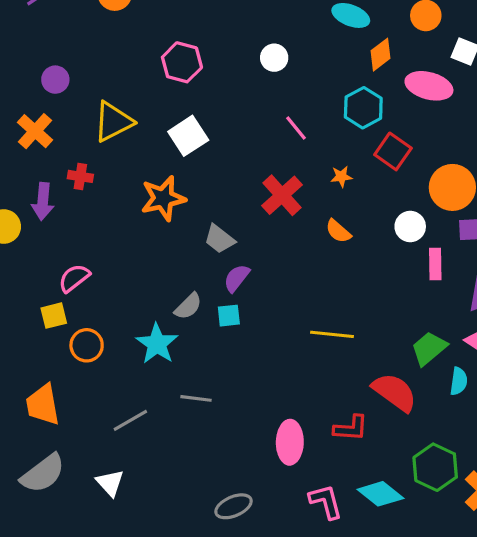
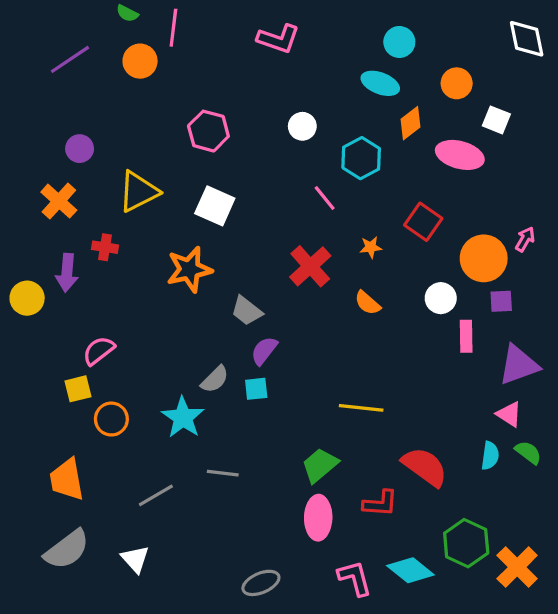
cyan hexagon: (363, 108) -> (361, 158), moved
white square: (188, 136) -> (215, 206), turned -33
green trapezoid: (429, 348) -> (320, 465), moved

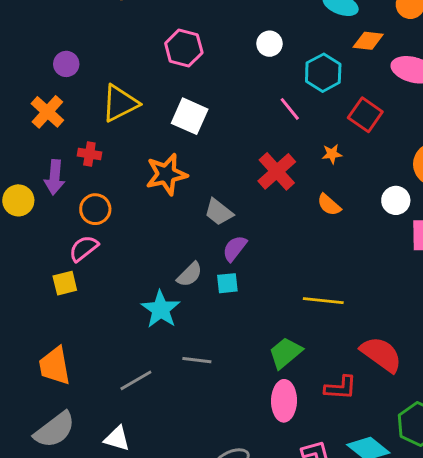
orange diamond: (410, 123) -> (368, 41), turned 44
red square: (423, 222) -> (365, 115), moved
orange circle: (111, 419) -> (95, 209), moved
white triangle: (135, 559) -> (117, 439), turned -32

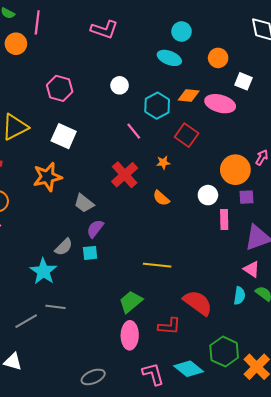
orange diamond: (368, 41) -> (189, 96), moved
gray line: (197, 360) -> (56, 307), moved

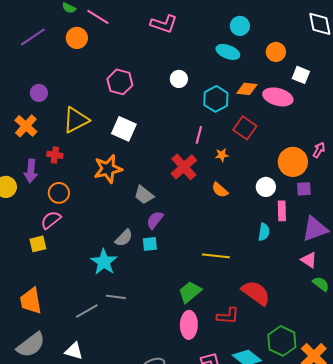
pink line: (37, 22) -> (98, 17), turned -65
pink line: (134, 131) -> (199, 135), moved, turned 54
cyan semicircle: (239, 296) -> (264, 232), moved

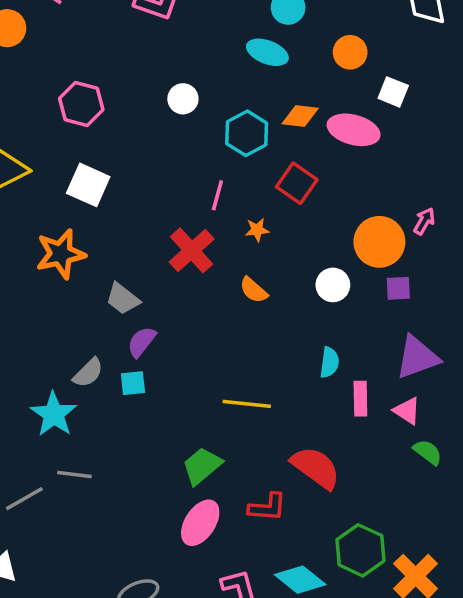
pink rectangle: (282, 211) -> (360, 399), moved
pink ellipse: (189, 325) -> (200, 523), turned 32

